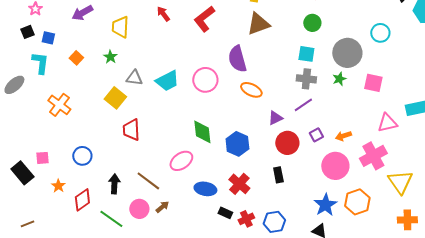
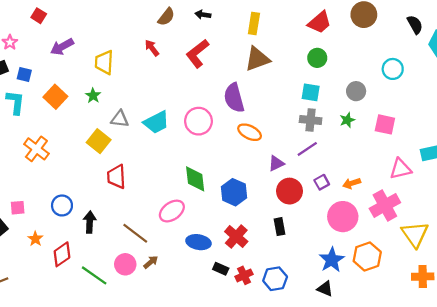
gray circle: (347, 53) -> (356, 91), size x0.6
orange square: (76, 58) -> (55, 97), size x1.5
black arrow: (114, 184) -> (90, 222), moved

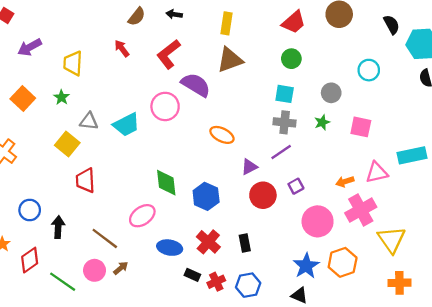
purple semicircle: (234, 98) -> (196, 85), moved, turned 136
pink circle: (198, 121) -> (165, 106), moved
orange arrow: (352, 183) -> (345, 182), moved
black rectangle: (280, 227) -> (245, 243), moved

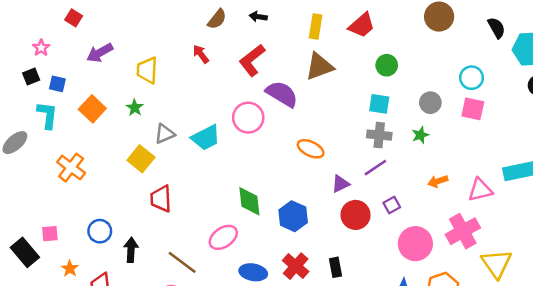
red trapezoid: (294, 22) -> (362, 25), moved
gray triangle: (89, 121) -> (165, 134), turned -30
pink square: (361, 127) -> (473, 109), moved
orange arrow: (345, 182) -> (438, 181), moved

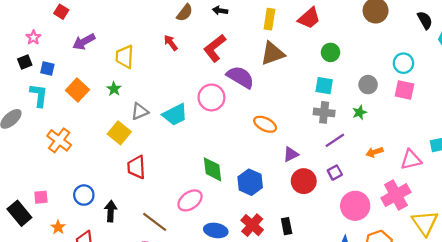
purple line: (375, 168) -> (335, 140), moved

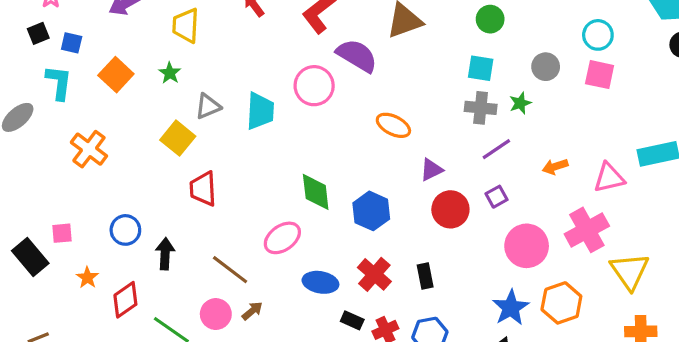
green star: (359, 112) -> (520, 103), moved
cyan trapezoid: (175, 115) -> (260, 111), turned -60

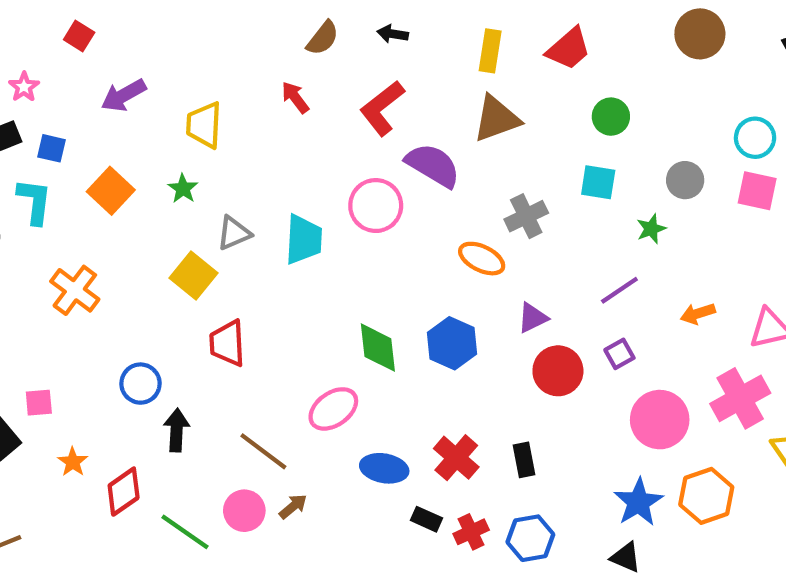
gray cross: (481, 108) -> (526, 216), moved, turned -32
blue hexagon: (371, 211) -> (452, 343), moved
blue circle: (125, 230) -> (140, 384), moved

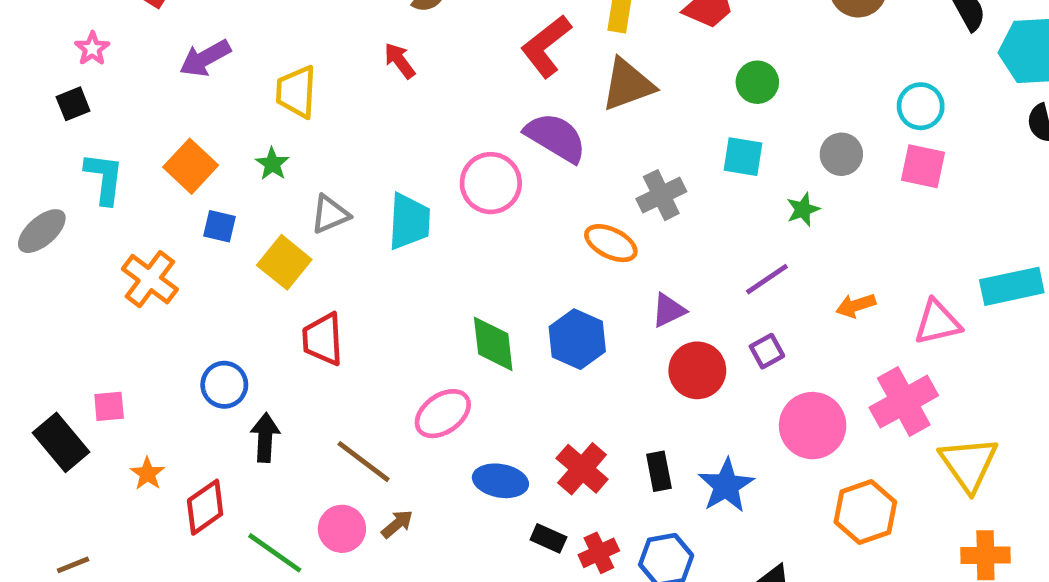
red L-shape: (382, 108) -> (546, 46), moved
blue square: (52, 148) -> (219, 226), moved
blue star: (638, 502) -> (726, 486), moved

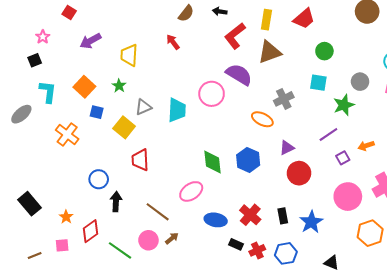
green star: (803, 209) -> (344, 105), size x1.5
purple square: (767, 351) -> (343, 158), moved
pink square: (109, 406) -> (62, 245), moved

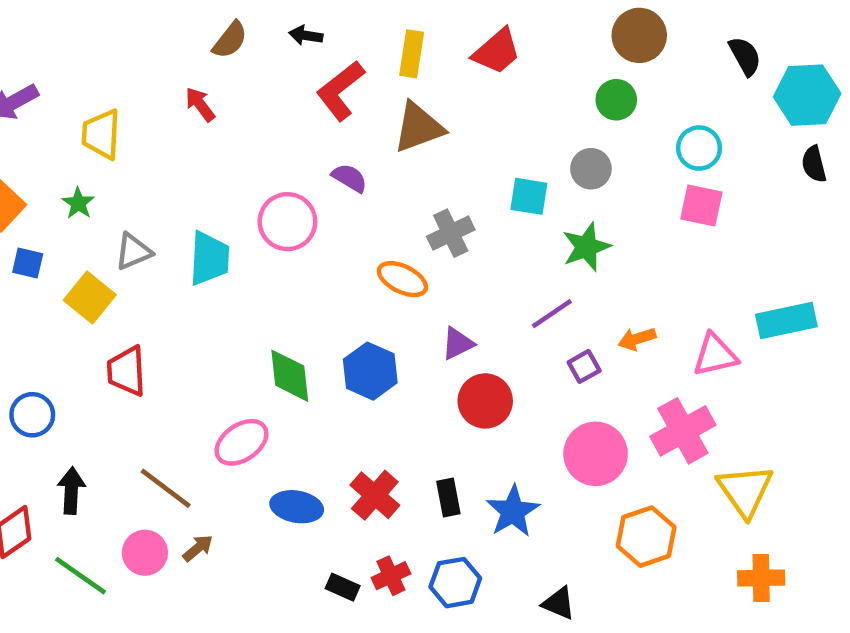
green circle: (324, 51) -> (616, 100), moved
purple semicircle: (239, 74) -> (350, 178), size x0.6
gray circle: (360, 82) -> (591, 169), moved
black arrow: (116, 202) -> (71, 491), moved
black rectangle: (236, 244) -> (343, 587), moved

